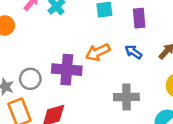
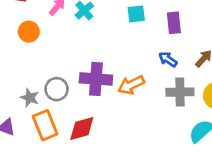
orange arrow: (98, 52) -> (131, 85), moved
gray cross: (126, 97) -> (180, 92), moved

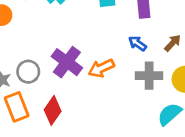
purple cross: (96, 79) -> (67, 62), turned 32
red diamond: (82, 129) -> (53, 110), turned -40

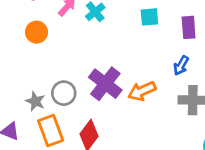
blue arrow: (137, 43) -> (181, 65), turned -96

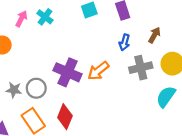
gray star: (35, 101) -> (14, 90), moved

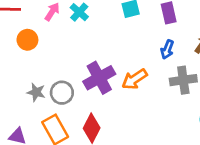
purple cross: (68, 72) -> (99, 78), turned 32

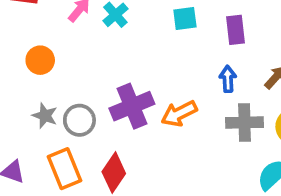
orange circle: (27, 40) -> (40, 60), moved
blue arrow: (167, 50) -> (228, 79), turned 150

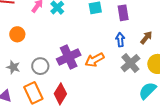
gray star: (45, 116) -> (13, 67), moved
gray cross: (245, 122) -> (130, 63), turned -36

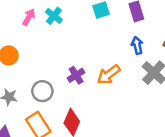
purple cross: (69, 57) -> (76, 75), size x0.6

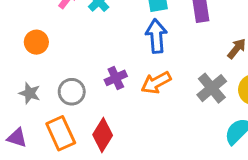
blue arrow: (137, 45) -> (156, 36), moved, size x1.5

